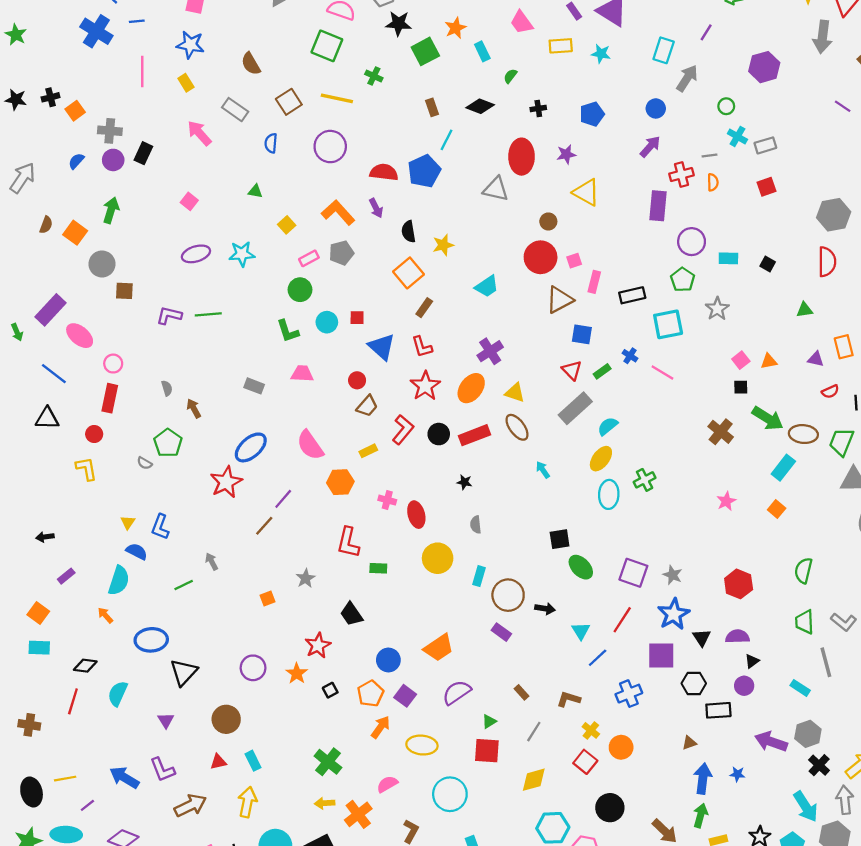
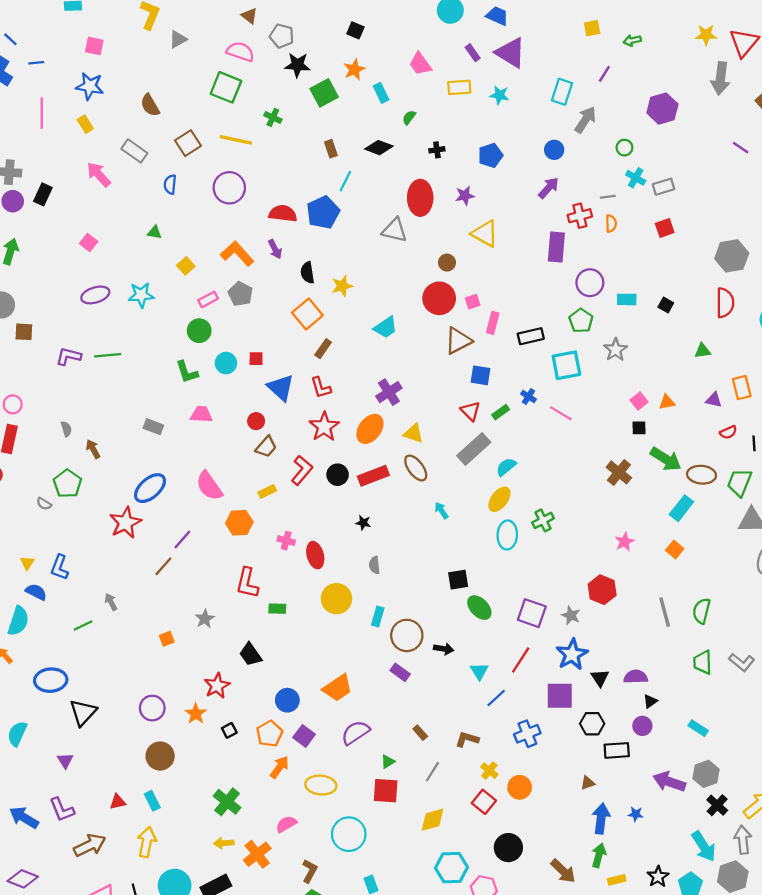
gray pentagon: (341, 253) -> (240, 294), turned -30
red hexagon: (739, 584) -> (602, 590), moved
gray line: (826, 662) -> (665, 612), moved
brown circle: (226, 719) -> (160, 756), moved

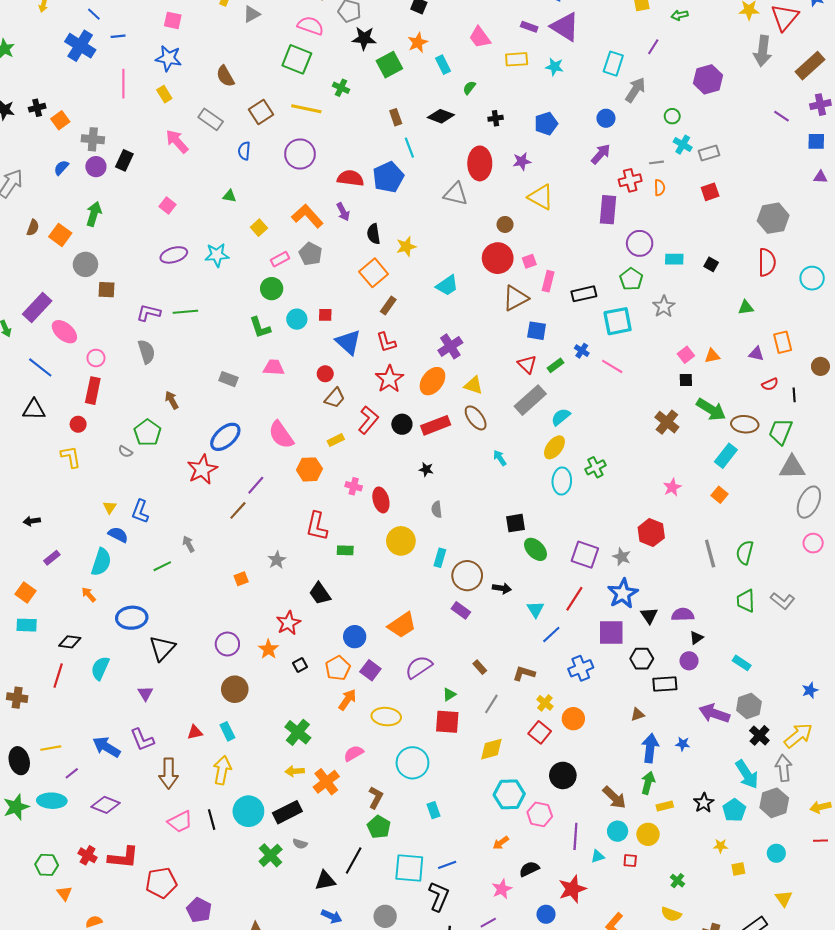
purple rectangle: (473, 53) -> (529, 27), turned -35
cyan line: (345, 181) -> (409, 148), turned -48
gray semicircle: (66, 429) -> (146, 352), moved, size x1.6
brown arrow: (90, 845) -> (169, 773), turned 116

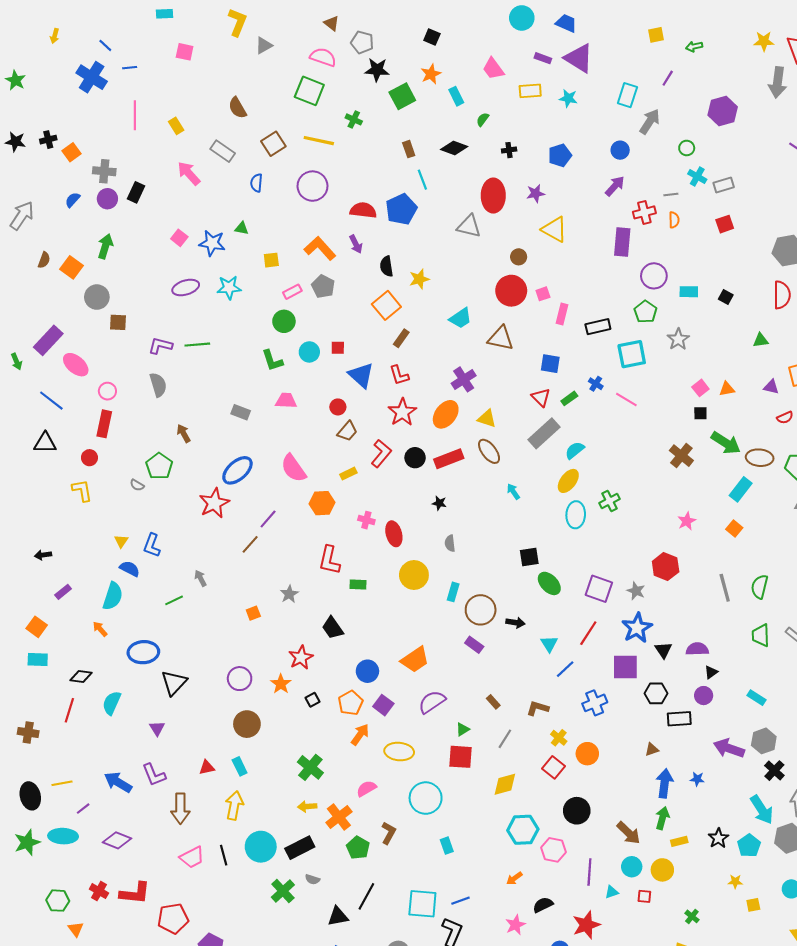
blue star: (169, 58) -> (212, 243), moved
yellow square: (259, 228) -> (271, 260), turned 35
brown triangle: (516, 298) -> (501, 338), moved, turned 40
green pentagon: (379, 827) -> (358, 848), moved

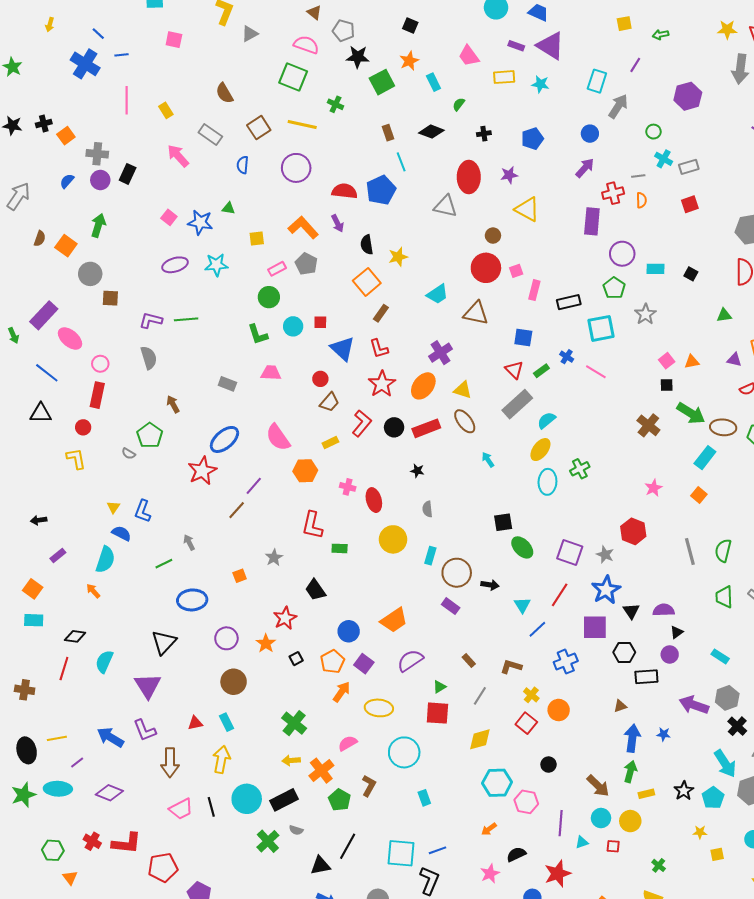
blue ellipse: (143, 652) -> (192, 600), moved
purple triangle: (157, 728) -> (148, 686), size x1.8
black circle: (577, 811) -> (549, 765), size x0.6

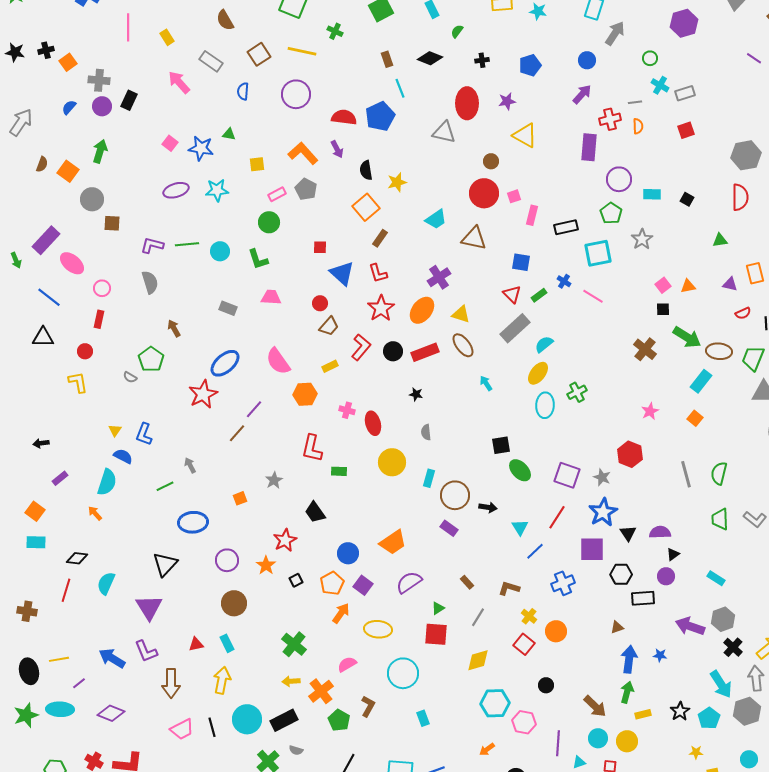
cyan circle: (293, 326) -> (220, 251), moved
red rectangle: (97, 395) -> (99, 319), size x0.7

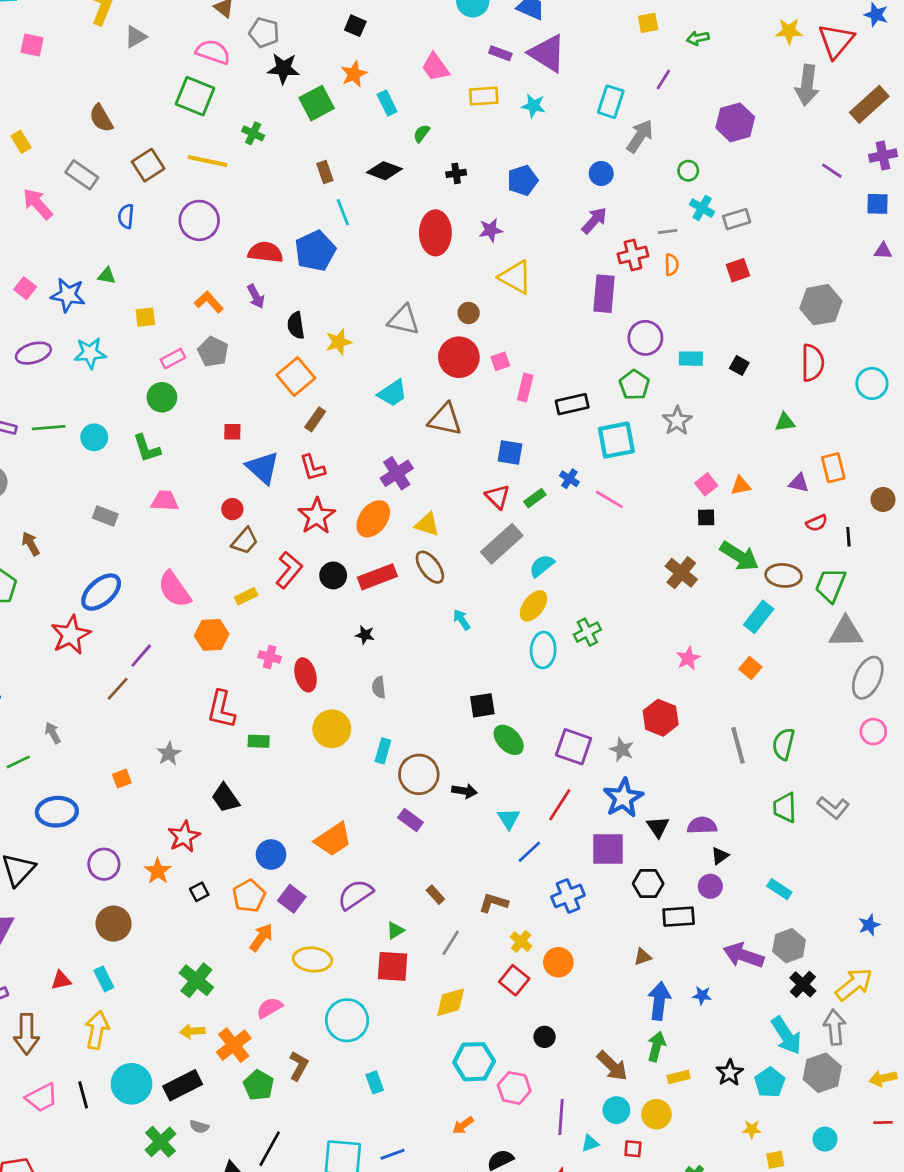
gray triangle: (444, 132) -> (404, 320), moved
orange L-shape: (303, 153) -> (209, 302), size x0.7

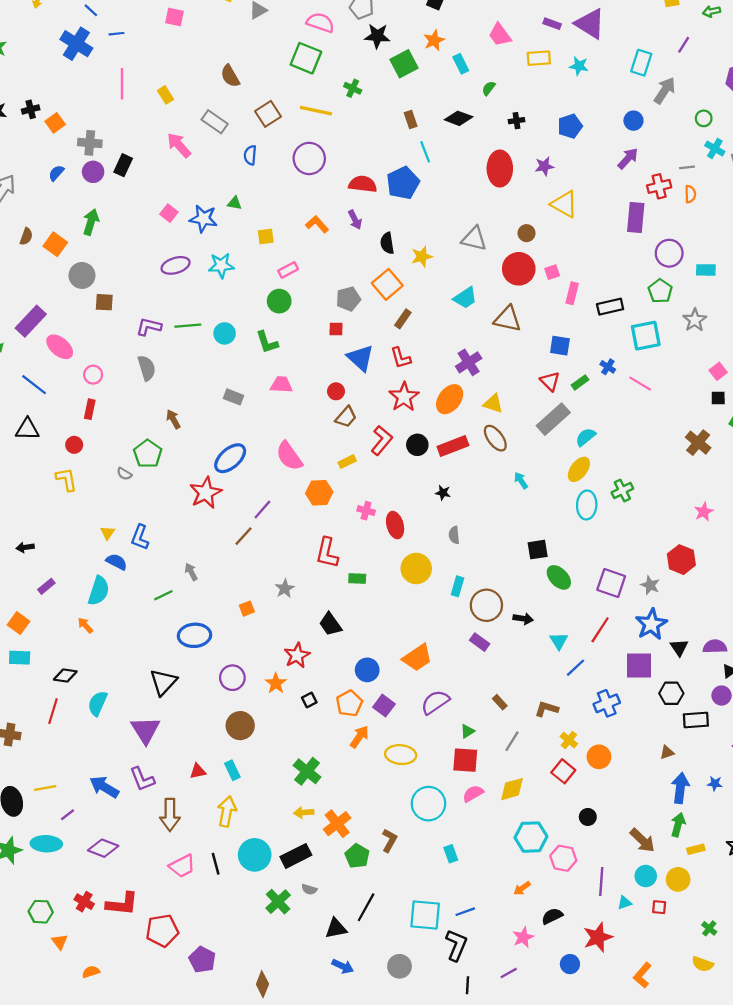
gray pentagon: (213, 352) -> (348, 299), moved, turned 30
pink semicircle: (270, 1008) -> (473, 794), moved

